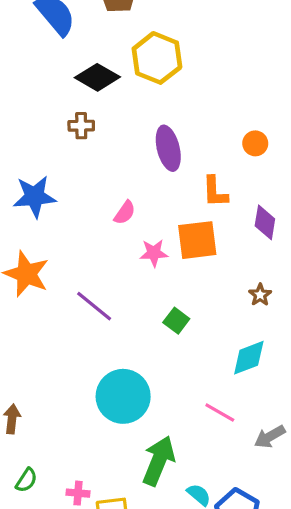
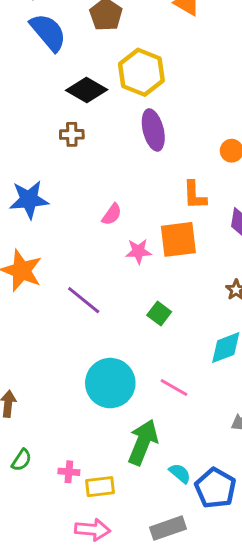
purple ellipse: (168, 148) -> (153, 130), moved
pink line: (220, 412) -> (174, 387), moved

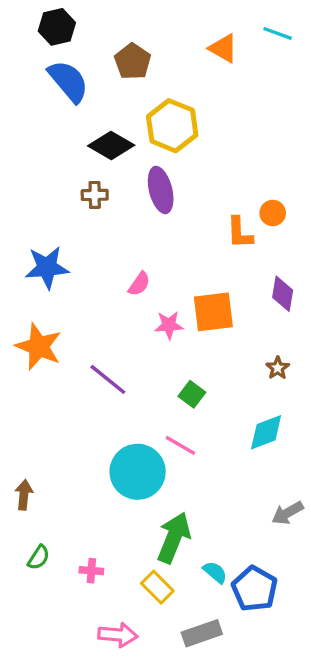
purple ellipse: (153, 130) -> (161, 190), moved
orange L-shape: (195, 195) -> (240, 233), moved
pink line: (174, 387) -> (180, 445), moved
yellow rectangle: (100, 487) -> (157, 587), moved, turned 52

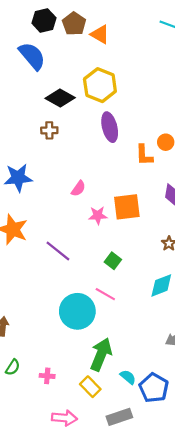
black hexagon: (57, 27) -> (44, 20), moved
orange triangle: (223, 48) -> (100, 34), moved
brown pentagon: (133, 61) -> (74, 24), moved
purple ellipse: (161, 190) -> (110, 127), moved

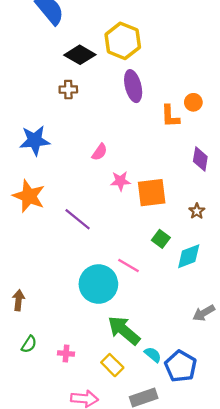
orange square: (127, 207) -> (152, 193), moved
green square: (113, 261) -> (161, 239), moved
green arrow: (101, 354) -> (124, 330), turned -72

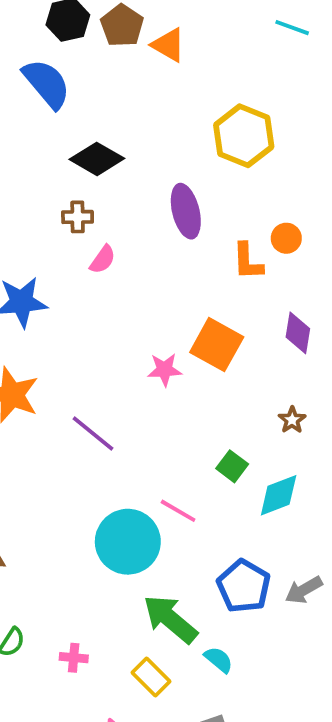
yellow hexagon: (123, 41) -> (244, 136), moved
pink semicircle: (100, 152) -> (103, 259), moved
orange square: (152, 193) -> (217, 345), moved, turned 36
blue pentagon: (181, 366) -> (244, 586), moved

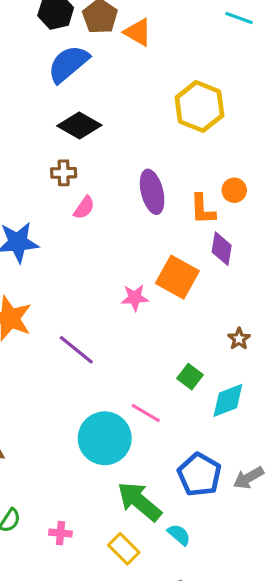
blue semicircle: (47, 84) -> (68, 64), moved, turned -90
purple ellipse: (186, 211) -> (152, 192), moved
purple diamond: (298, 333) -> (222, 249), moved

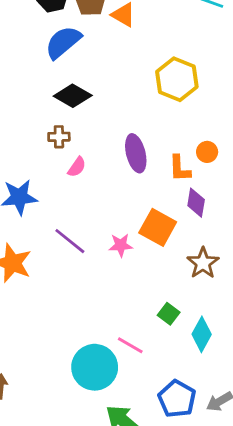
brown star: (239, 339) -> (203, 263), moved, size x1.6
purple line: (76, 350) -> (70, 241), moved
cyan diamond: (228, 400) -> (202, 334), turned -40

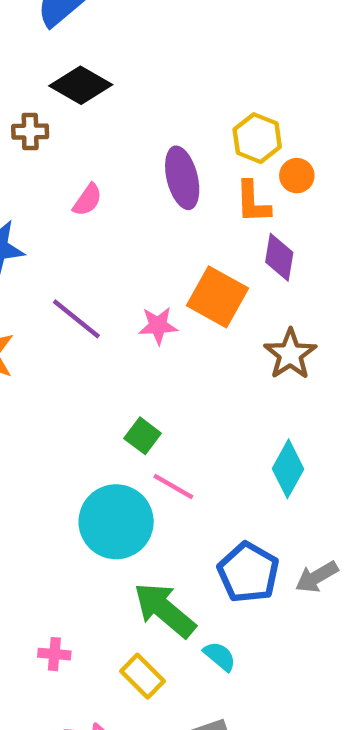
yellow hexagon: (177, 79) -> (257, 138), moved, size x0.7
brown cross: (59, 137) -> (30, 132), moved
green square: (169, 314) -> (143, 436), moved

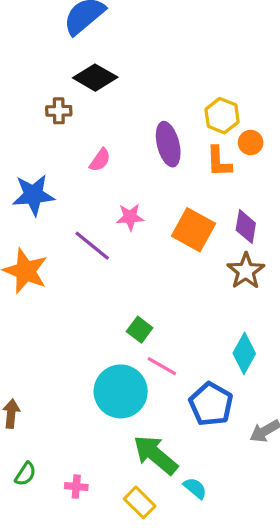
purple diamond: (279, 257) -> (246, 227), moved
pink star: (158, 326) -> (130, 217), moved
blue pentagon: (248, 572) -> (211, 404), moved

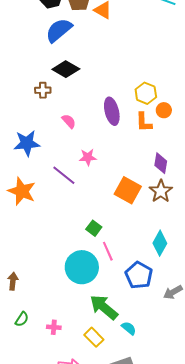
pink semicircle: (100, 160) -> (69, 121), turned -77
orange square: (194, 230) -> (128, 190), moved
pink line: (162, 366) -> (108, 251), turned 36

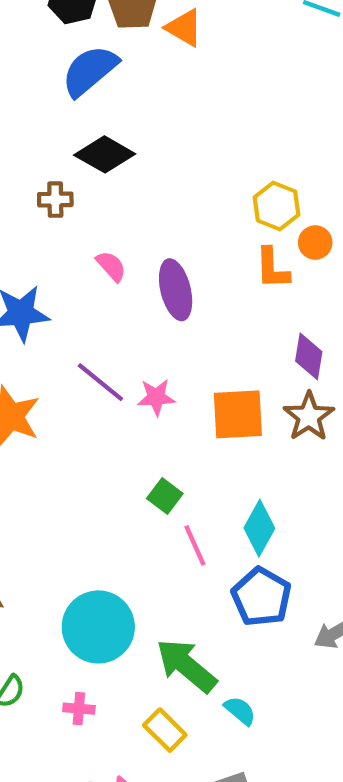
purple ellipse: (112, 111) -> (176, 290), moved
pink star: (88, 157) -> (156, 397), moved
orange square: (128, 190) -> (238, 414), turned -32
cyan diamond: (160, 243) -> (259, 528), moved
cyan circle: (82, 267) -> (98, 627), moved

